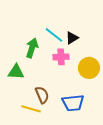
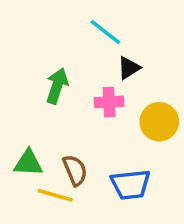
cyan line: (54, 35) -> (105, 32), moved
green triangle: (16, 72) -> (28, 163), moved

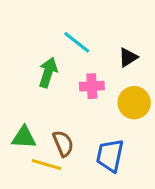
cyan line: (105, 32) -> (77, 42), moved
black triangle: (129, 68) -> (128, 57), moved
blue trapezoid: (131, 185) -> (110, 156), turned 108

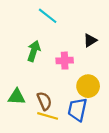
cyan line: (77, 42) -> (48, 16), moved
yellow circle: (134, 103) -> (88, 86), moved
yellow line: (47, 165) -> (48, 116), moved

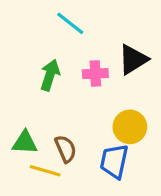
black triangle: (90, 40) -> (133, 59), size x1.5
pink cross: (65, 61) -> (95, 74), moved
yellow line: (48, 116) -> (45, 171), moved

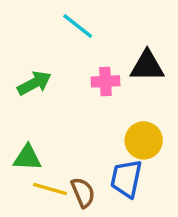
black triangle: (133, 59) -> (147, 66), turned 32
green arrow: (50, 75) -> (34, 83), moved, turned 44
brown semicircle: (66, 149) -> (83, 192), moved

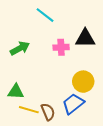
blue trapezoid: (126, 179) -> (73, 104), turned 40

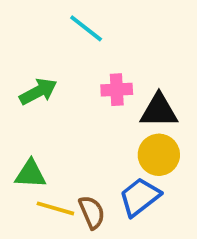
black triangle: (85, 38) -> (159, 111), moved

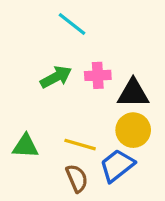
green arrow: (38, 92) -> (56, 77), moved
yellow line: (55, 208) -> (80, 145), moved

